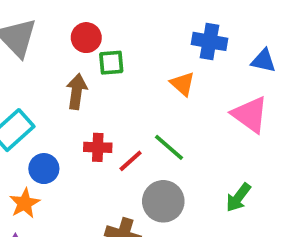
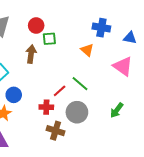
red cross: (98, 147) -> (46, 107), moved

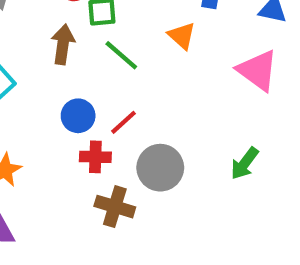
green line: (80, 84) -> (121, 55), moved
blue circle: (14, 95) -> (78, 116), moved

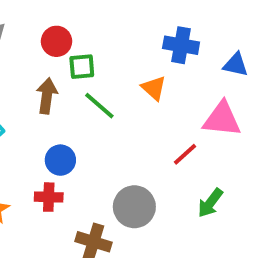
pink triangle: (258, 70) -> (222, 119), turned -30
red line: (123, 122) -> (185, 154), moved
red cross: (95, 157) -> (49, 197), moved

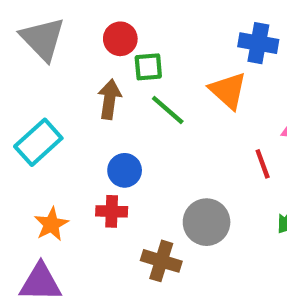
orange triangle: (154, 88) -> (228, 91), size x1.4
red line: (185, 154) -> (263, 164), turned -68

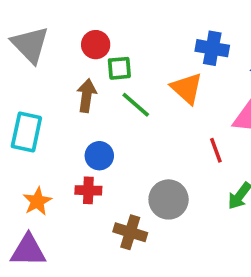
cyan rectangle: (38, 142) -> (26, 132), turned -36

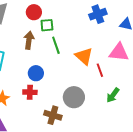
blue cross: (212, 48) -> (98, 14), turned -30
orange triangle: (187, 88) -> (84, 56), moved
green line: (136, 105) -> (56, 45), turned 30

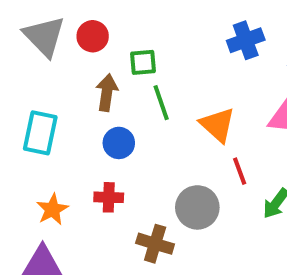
red circle: (34, 12) -> (93, 36), moved
red line: (100, 70) -> (240, 171), moved
blue circle: (36, 73) -> (119, 143), moved

